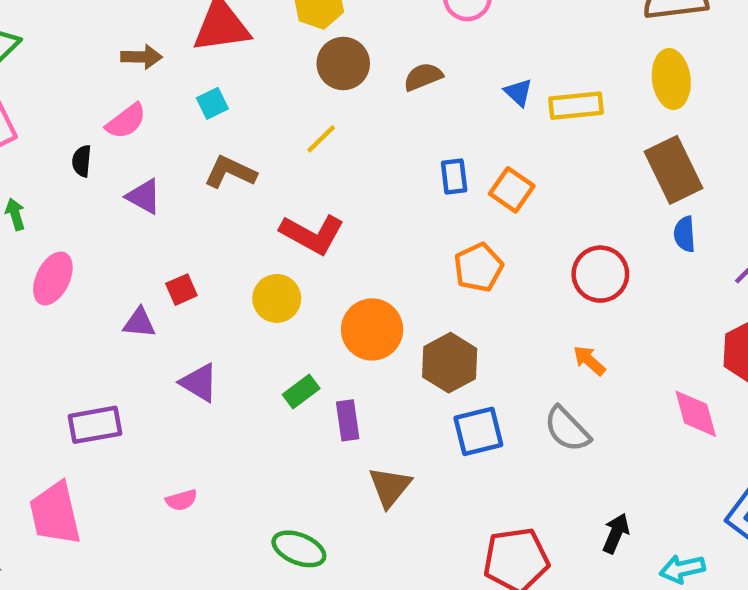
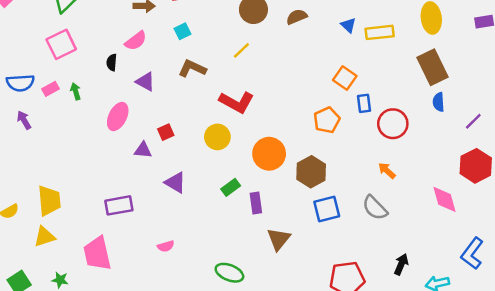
blue rectangle: (454, 177) -> (364, 103), moved
pink ellipse: (53, 278) -> (118, 116), moved

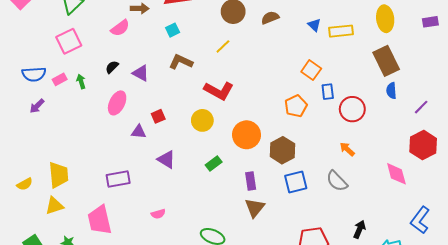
pink semicircle: (136, 41) -> (120, 28), moved
black semicircle: (112, 62) -> (112, 67), moved, turned 40
purple arrow: (24, 120) -> (37, 106), turned -105
purple rectangle: (256, 203) -> (251, 181), moved

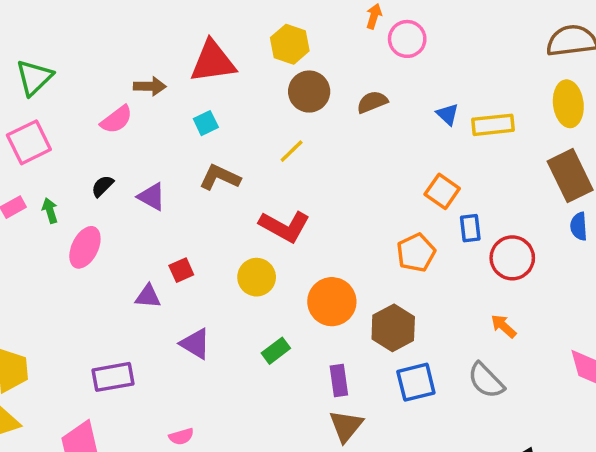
pink ellipse: (117, 103) -> (85, 247), moved

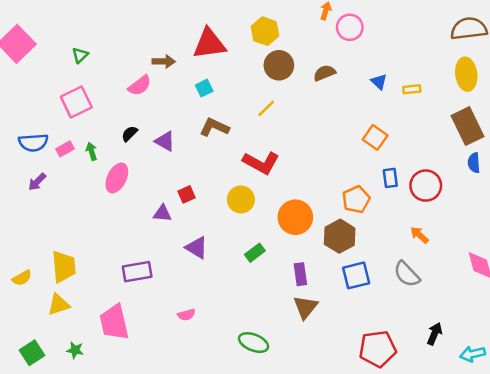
green triangle: (34, 77) -> (80, 55), size x0.6
yellow rectangle: (493, 125) -> (412, 89), size x0.6
blue rectangle: (470, 228) -> (390, 178), moved
orange pentagon: (416, 253) -> (356, 199), moved

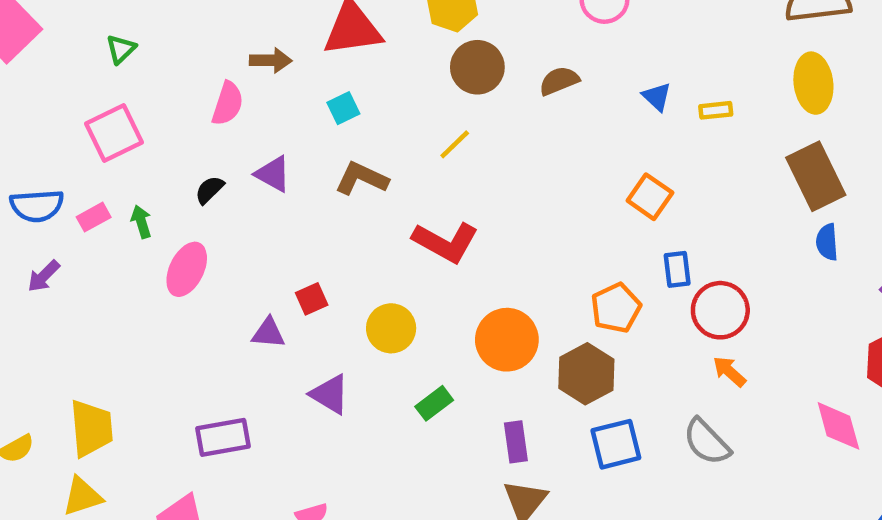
pink semicircle: (140, 86) -> (228, 104), turned -35
purple triangle: (165, 141) -> (273, 174), moved
red circle: (426, 186) -> (720, 310), moved
yellow circle: (241, 199) -> (391, 328), moved

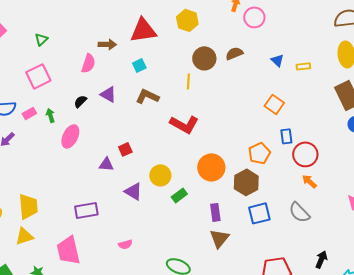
brown circle: (477, 67) -> (204, 58), moved
yellow line: (455, 144) -> (188, 81), turned -42
yellow circle: (391, 328) -> (160, 175), moved

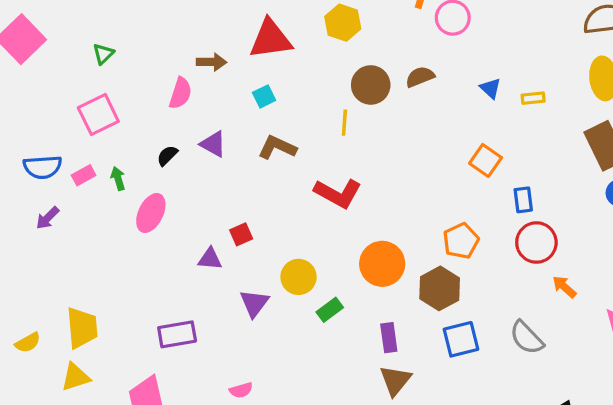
blue rectangle: (286, 136) -> (523, 200), moved
orange arrow: (309, 181) -> (564, 287), moved
purple triangle: (133, 191) -> (254, 303), turned 36

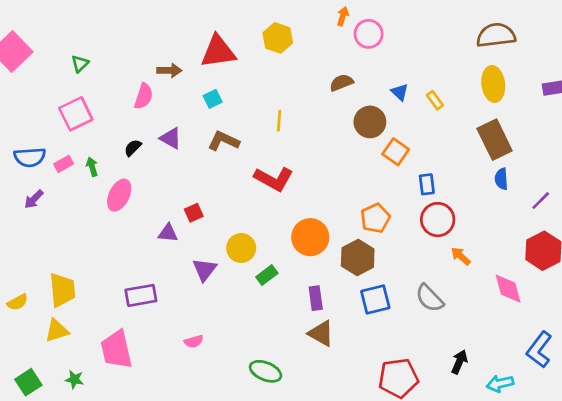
brown circle: (371, 85) -> (370, 122), moved
yellow rectangle: (533, 98) -> (435, 100), turned 60
brown triangle: (395, 380) -> (321, 333), turned -40

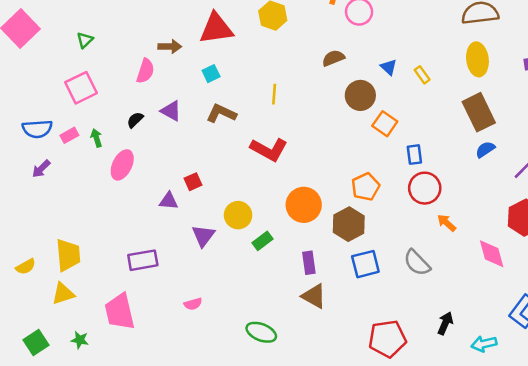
blue semicircle: (501, 179) -> (485, 149), turned 60

